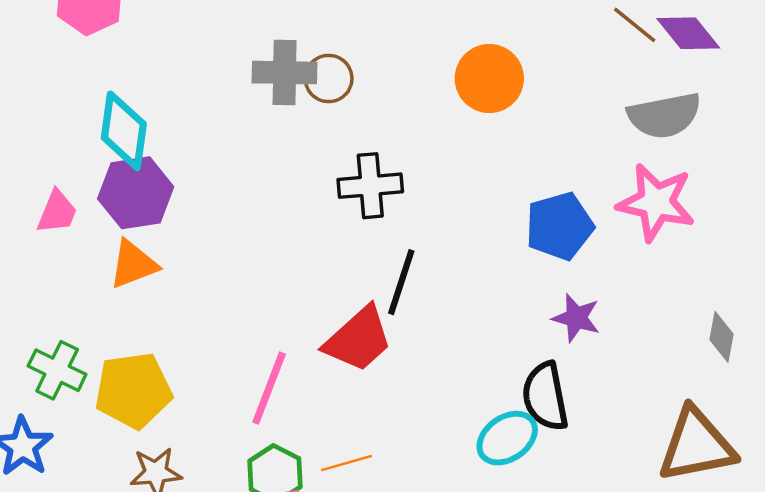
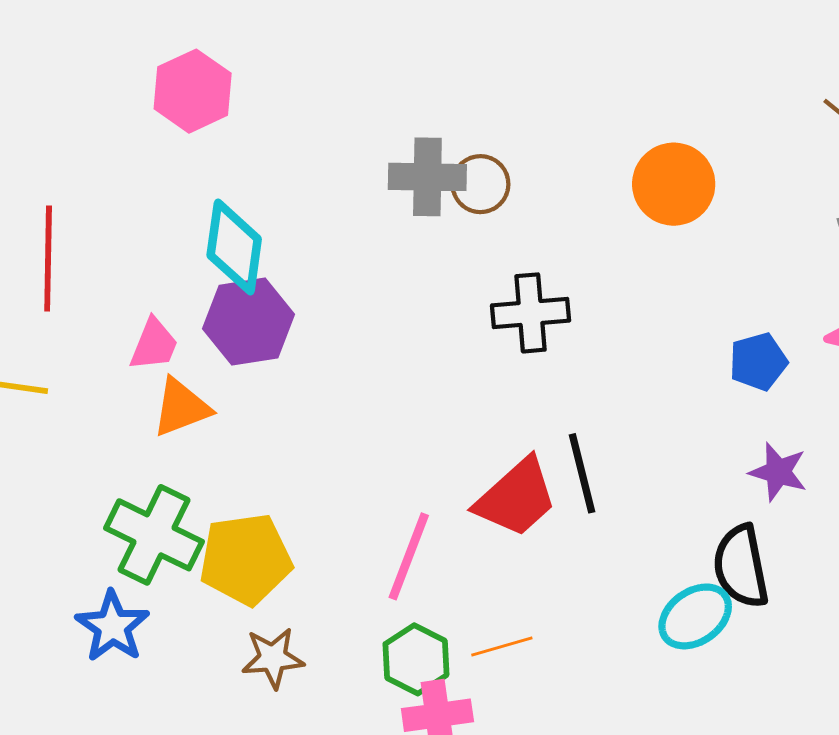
blue pentagon: (560, 226) -> (758, 362), size x0.7
orange triangle: (133, 264) -> (181, 407), moved
black line: (401, 282) -> (582, 473), moved, turned -32
green cross: (57, 370) -> (154, 535), size x1.4

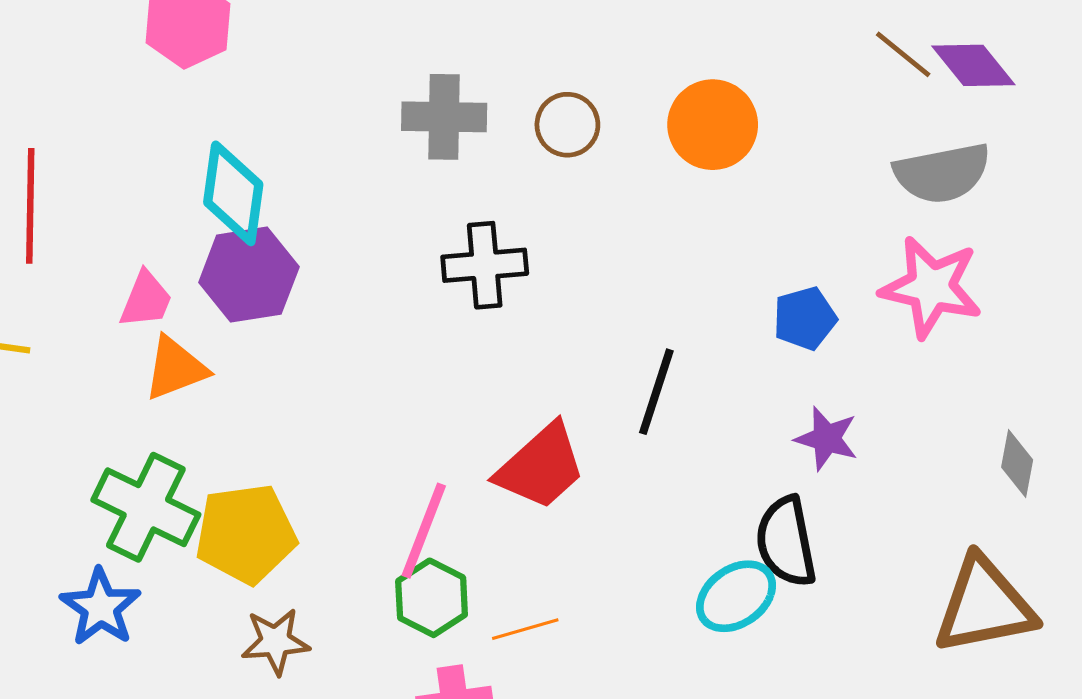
brown circle: (480, 184) -> (567, 125), moved
black cross: (531, 313) -> (485, 265), moved
black line: (582, 473) -> (656, 392), moved, turned 32
green hexagon: (416, 659) -> (432, 598), moved

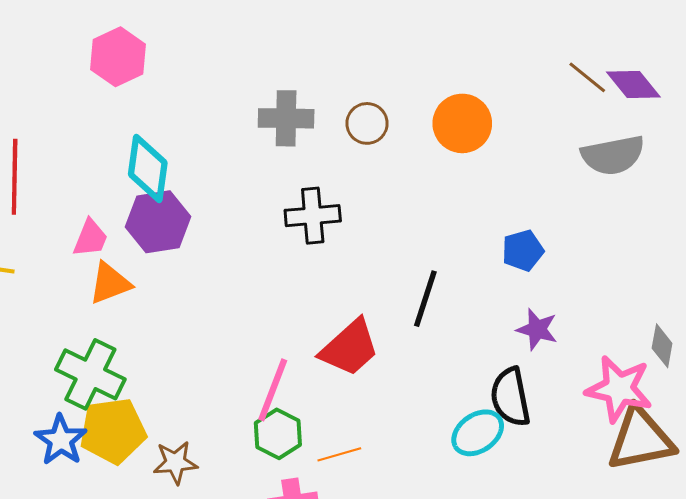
pink star: (931, 287) -> (619, 389), moved
yellow pentagon: (246, 534) -> (113, 431), moved

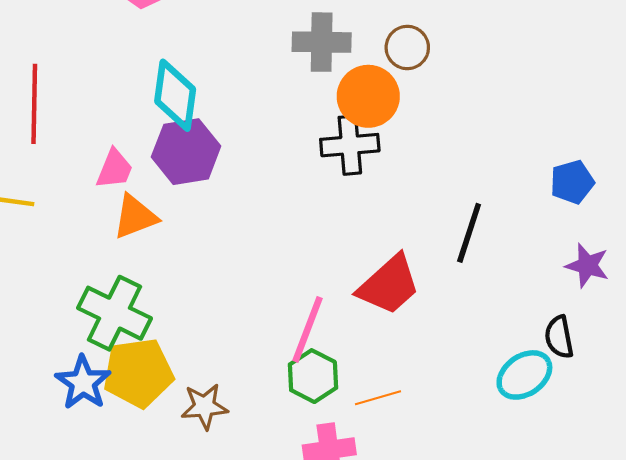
orange circle: (462, 123) -> (368, 96), moved
black semicircle: (510, 397) -> (559, 337), size x0.7

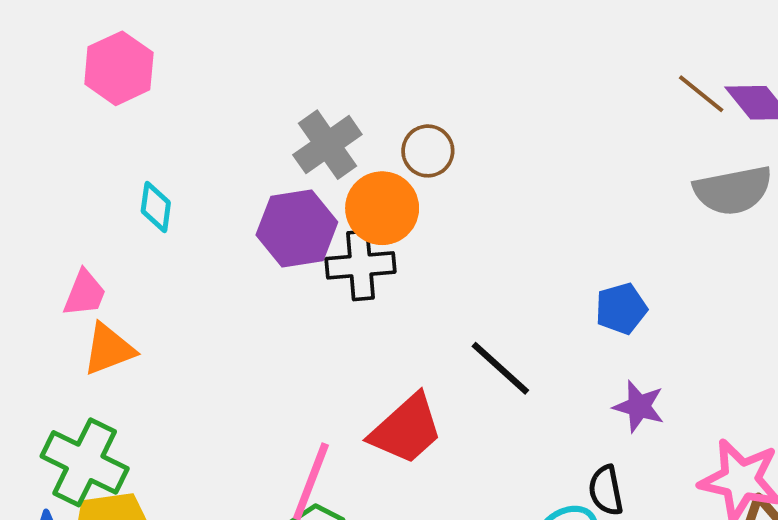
gray cross: (322, 42) -> (327, 145), turned -36
cyan diamond: (175, 95) -> (156, 207), size x0.6
purple hexagon: (186, 152) -> (297, 229), moved
black line: (469, 233) -> (500, 368), turned -66

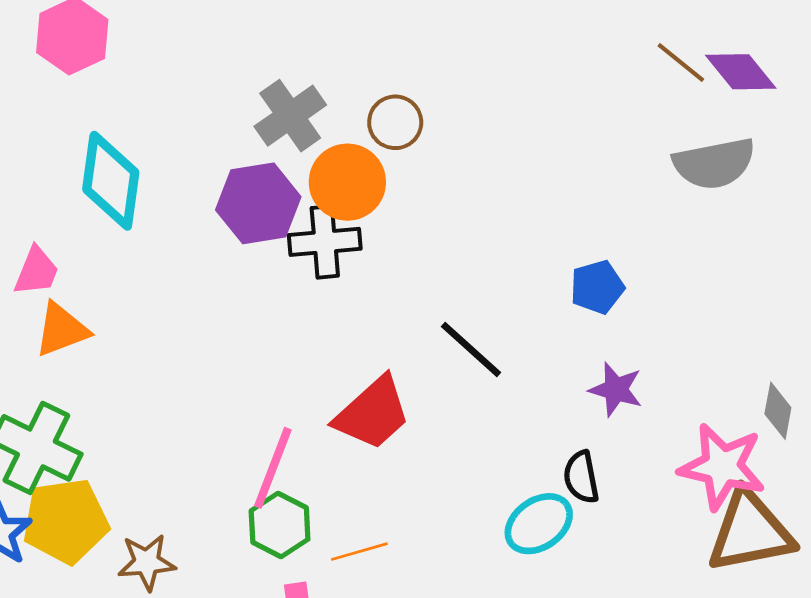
cyan diamond: (156, 207) -> (111, 181), size x1.8

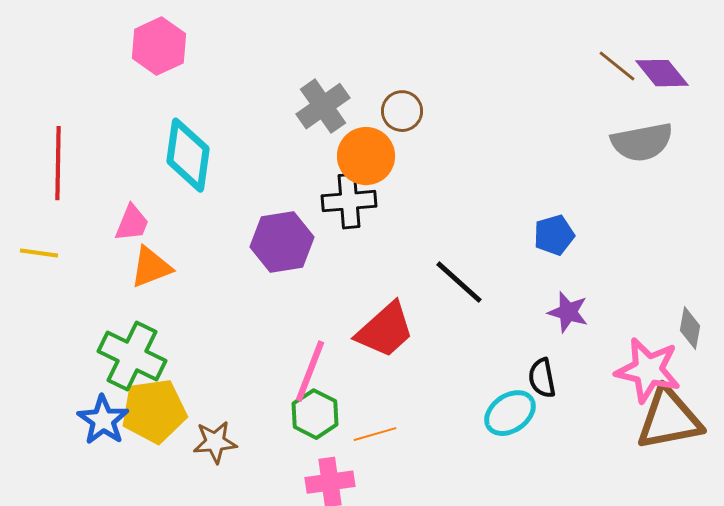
purple hexagon: (258, 203) -> (282, 242), moved

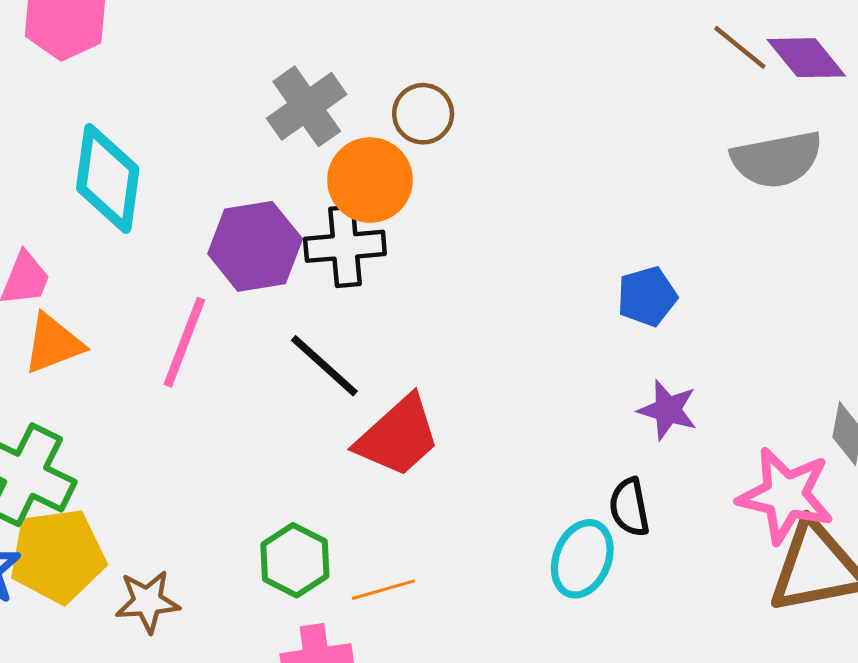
purple hexagon: (282, 242) -> (255, 246), moved
black line: (459, 282) -> (324, 366), moved
pink line: (310, 371) -> (184, 342), moved
cyan ellipse: (510, 413) -> (582, 559), turned -33

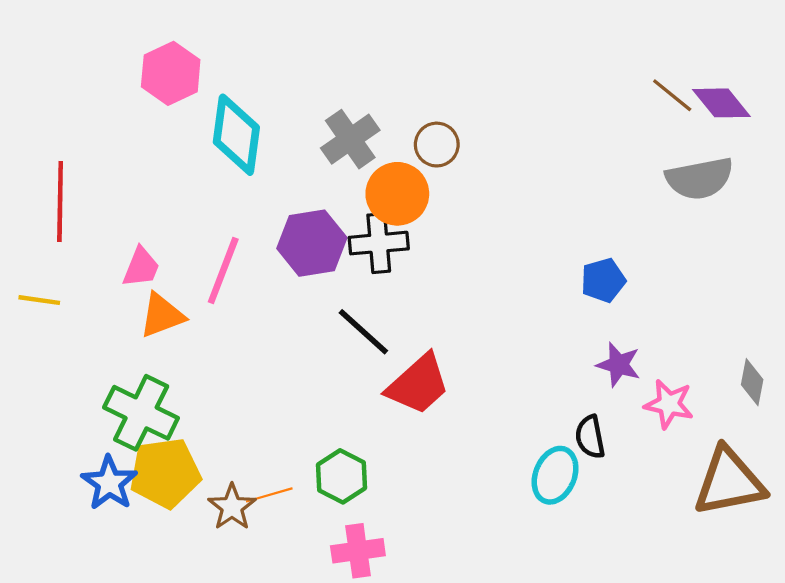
cyan diamond: (108, 179) -> (236, 135), moved
pink line: (184, 342) -> (223, 270), moved
pink star: (786, 495) -> (669, 404), moved, size x0.7
orange line: (383, 590) -> (269, 495), moved
brown star: (147, 602) -> (232, 507), turned -30

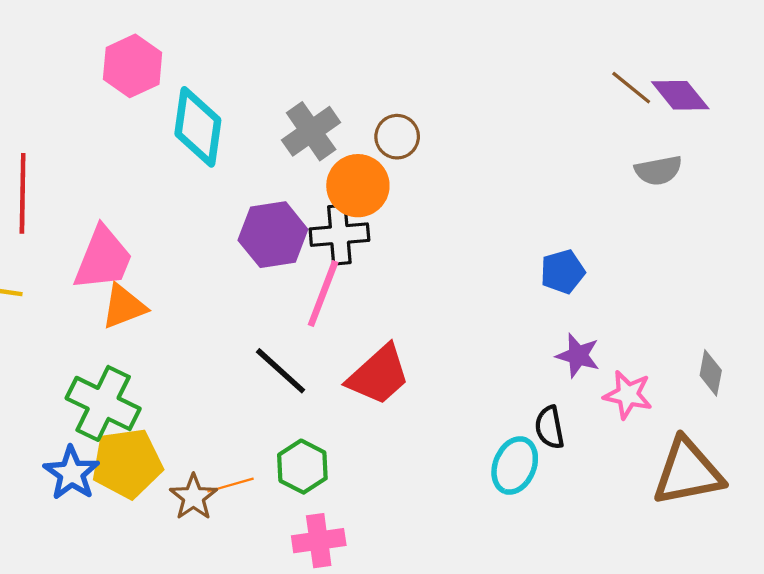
gray semicircle: (700, 178) -> (658, 170), size x0.7
pink trapezoid: (141, 267) -> (103, 259), size x1.6
pink line: (223, 270) -> (323, 293), moved
black line: (363, 332) -> (281, 371), moved

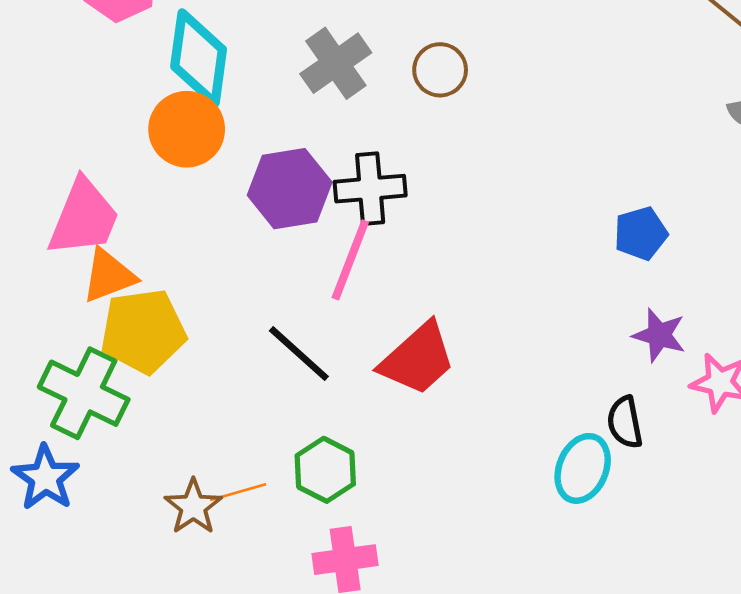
orange circle: (358, 186) -> (187, 129), moved
yellow pentagon: (127, 463) -> (143, 331), moved

